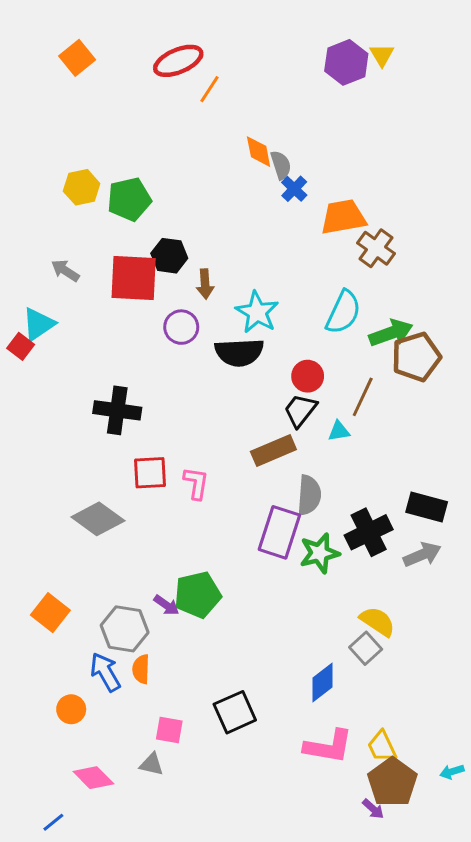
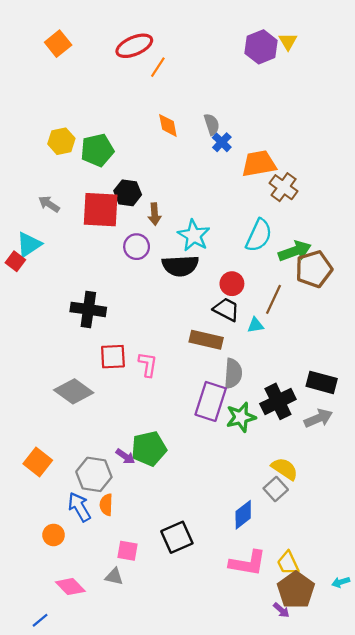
orange diamond: (259, 152) -> (168, 125), moved
black trapezoid: (300, 410) -> (226, 309), turned 80
brown rectangle: (273, 451) -> (206, 340), turned 36

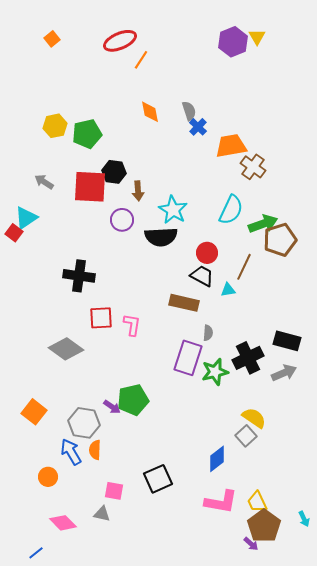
orange square: (58, 44) -> (52, 39), size x0.7
gray semicircle: (233, 373) -> (208, 333), size x0.6
cyan arrow: (341, 582) -> (304, 519), turned -98

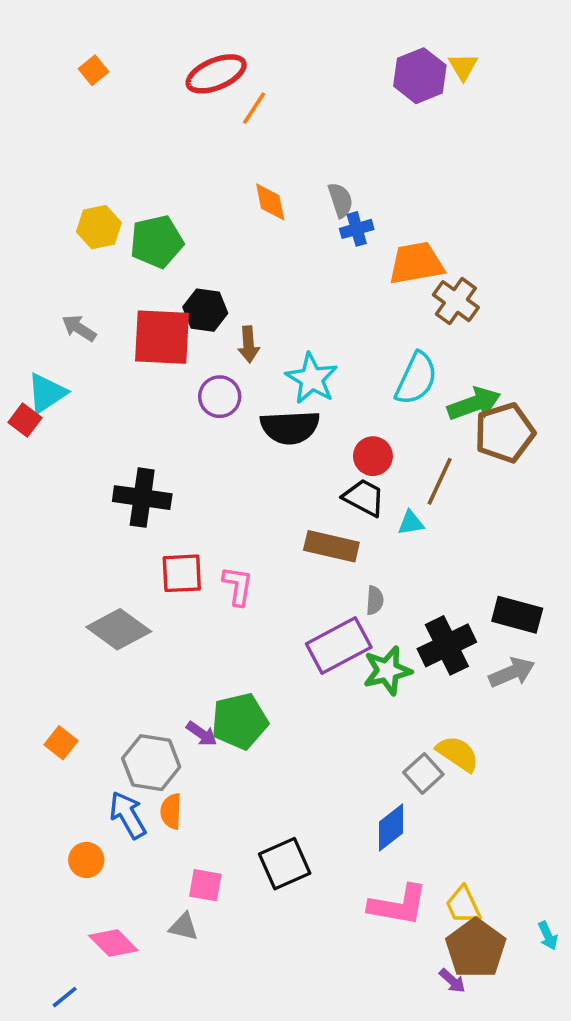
blue cross: (198, 127) -> (357, 229), turned 30
purple rectangle: (188, 358) -> (339, 645), turned 44
orange square: (34, 412) -> (61, 743), size x0.7
gray square: (246, 436) -> (423, 773), moved

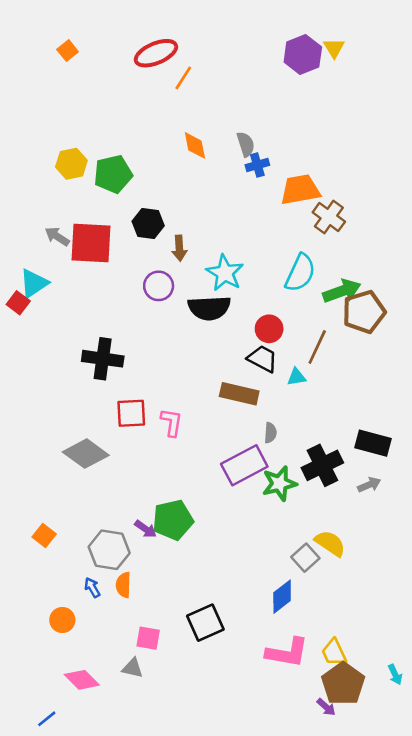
red square: (162, 337) -> (91, 243), moved
gray arrow: (512, 672) -> (369, 485), size x0.7
blue arrow: (128, 815) -> (92, 587), size x0.6

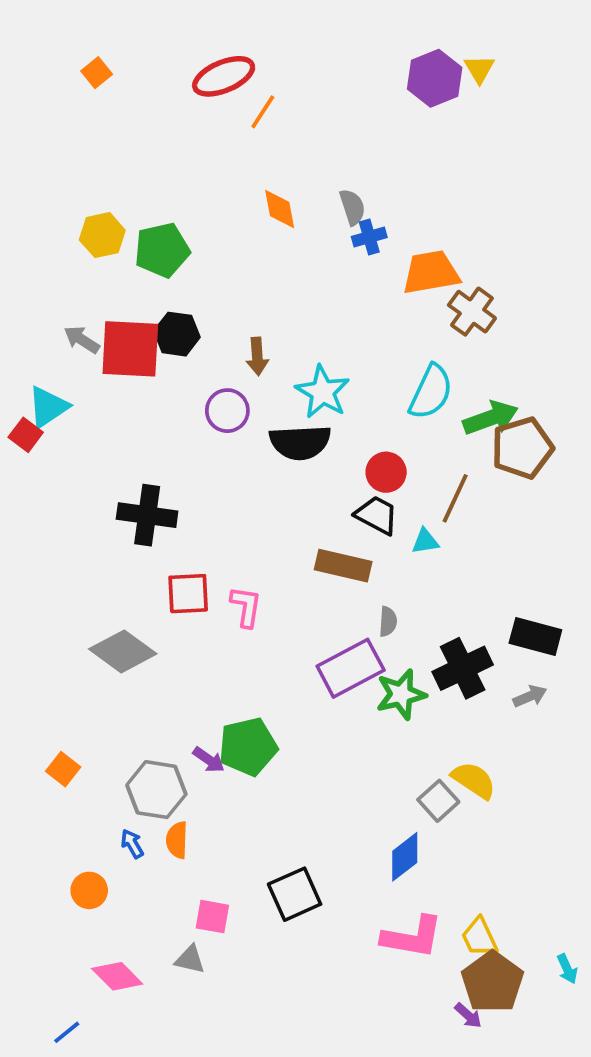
black hexagon: (148, 223) -> (177, 334), moved

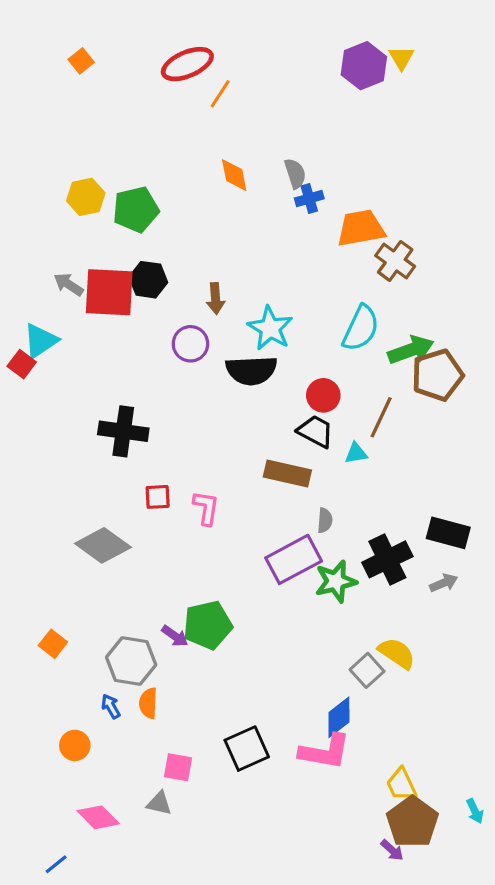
red square: (188, 594) -> (158, 497), size x0.7
pink L-shape: (412, 937) -> (325, 752), moved

